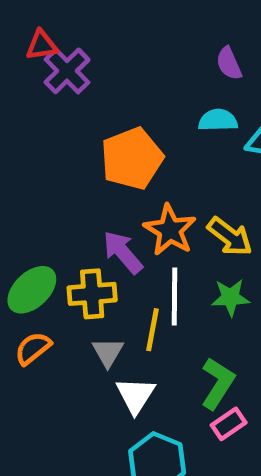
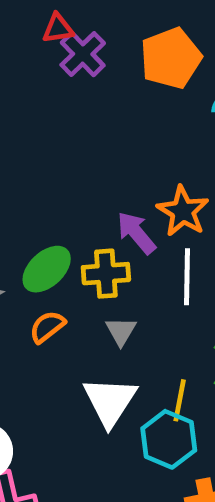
orange pentagon: (132, 159) -> (171, 58), moved
yellow line: (153, 330) -> (180, 400), moved
white triangle: (135, 395) -> (110, 401), moved, size x1.4

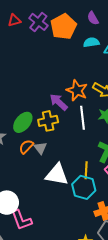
purple cross: (83, 54) -> (38, 22), moved
gray triangle: (121, 331) -> (40, 148), moved
white triangle: (110, 401) -> (57, 175), turned -45

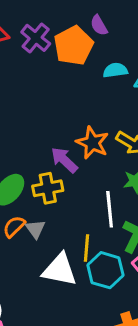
purple semicircle: (93, 18) -> (99, 25), moved
white line: (82, 118) -> (110, 209), moved
yellow line: (86, 170) -> (87, 248), moved
cyan hexagon: (84, 187) -> (105, 270), moved

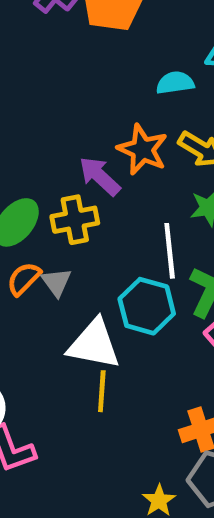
cyan semicircle: (115, 70) -> (175, 83), moved
yellow line: (87, 248) -> (102, 391), moved
cyan hexagon: (105, 270) -> (147, 306), moved

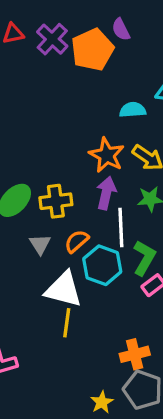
purple arrow: (100, 176) -> (106, 193), moved, turned 56
orange semicircle: (24, 279) -> (77, 241), moved

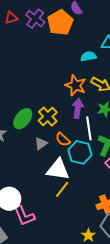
yellow cross: (56, 201) -> (48, 117), turned -30
orange semicircle: (77, 241) -> (63, 139), turned -91
gray triangle: (40, 244) -> (41, 144), turned 32
yellow line: (67, 323) -> (62, 189), turned 36

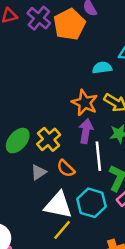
cyan hexagon: (80, 152) -> (92, 203), moved

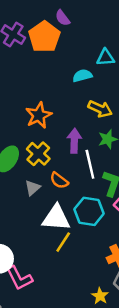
orange star: (85, 103) -> (39, 115), moved, turned 30

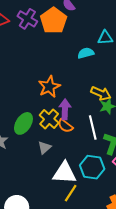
yellow arrow: (100, 109) -> (101, 93), moved
purple arrow: (74, 141) -> (65, 109), moved
orange semicircle: (59, 180) -> (65, 126), moved

